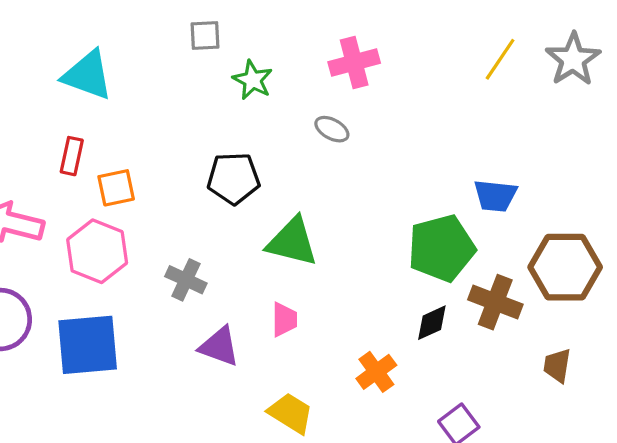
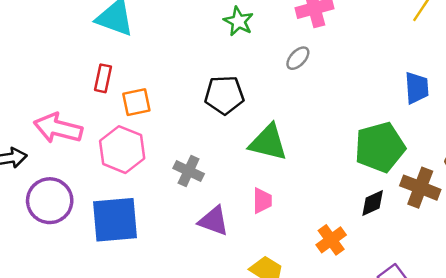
gray ellipse: (332, 129) -> (298, 58), turned -75
blue trapezoid: (495, 196) -> (417, 88), moved, turned -100

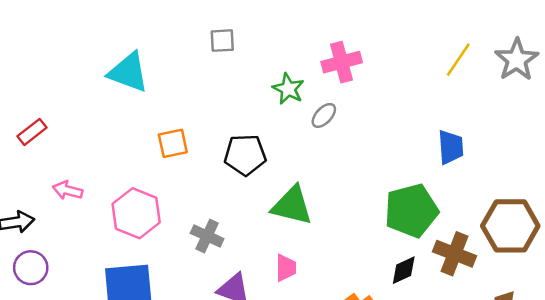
green star: (238, 21) -> (288, 89), moved
red rectangle: (103, 78) -> (32, 132), moved, turned 40
orange square: (136, 102) -> (173, 143), moved
pink arrow: (58, 128) -> (68, 190), size x0.6
purple circle: (50, 201) -> (31, 268), moved, size x0.7

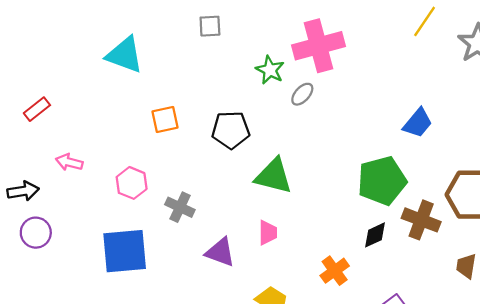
yellow line: (458, 60) -> (425, 21), moved
pink cross: (342, 62) -> (318, 46), size x1.4
blue trapezoid: (451, 147) -> (418, 123), turned 44
pink hexagon: (136, 213) -> (132, 183), size x0.7
gray cross: (207, 236) -> (180, 207), moved

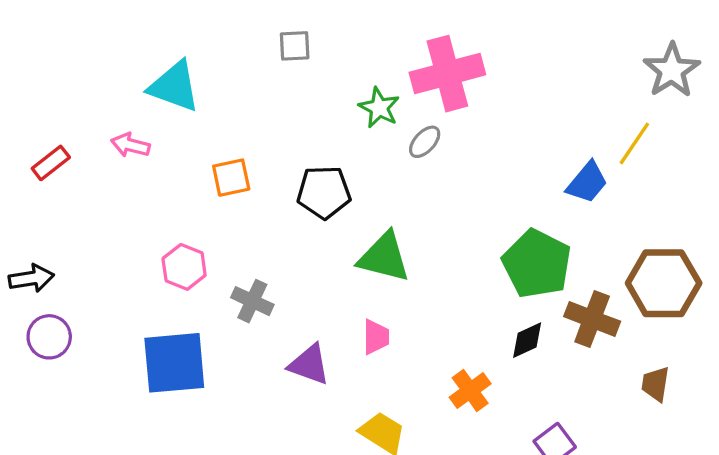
yellow line: (425, 21) -> (634, 143), moved
pink arrow: (69, 162) -> (130, 145), moved
green pentagon: (382, 181) -> (537, 264), turned -30

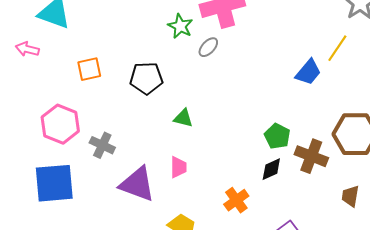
green triangle: (384, 257) -> (183, 118), size x0.6
green pentagon: (537, 264) -> (277, 136), moved, size x0.6
pink hexagon: (184, 267) -> (60, 124), size x1.4
purple triangle: (309, 364) -> (137, 184), size x1.4

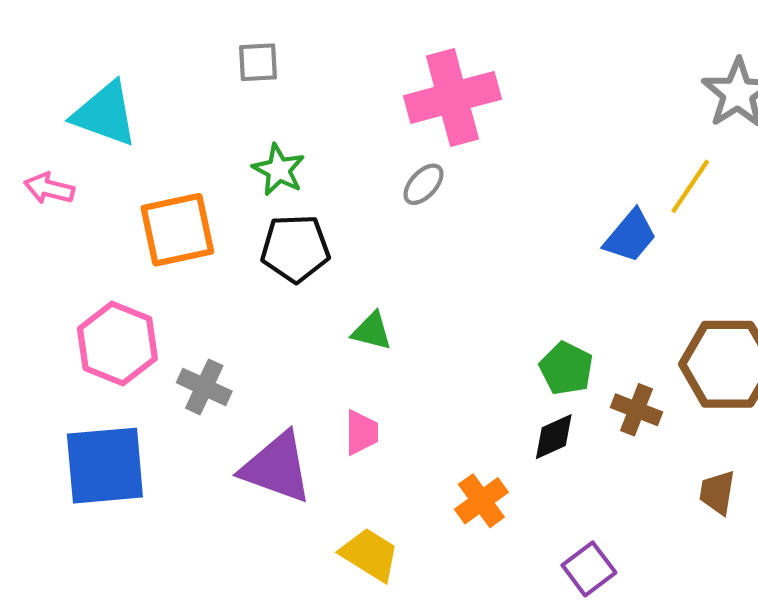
green star: (180, 26) -> (279, 170), moved
orange square: (89, 69) -> (177, 230), size x1.5
brown cross: (311, 156) -> (637, 410), size x0.7

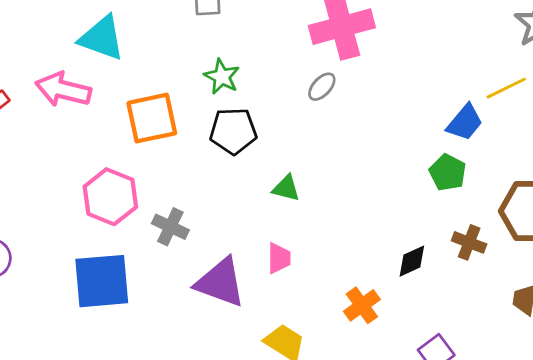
yellow line: (690, 186) -> (506, 88), turned 30
pink arrow: (49, 188) -> (63, 90), size x1.6
green pentagon: (566, 368) -> (448, 172), moved

